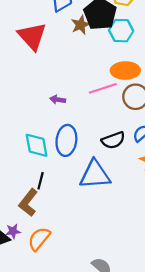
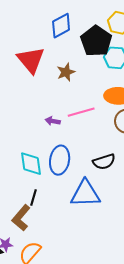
brown star: (81, 25) -> (66, 72), moved
pink line: (103, 88) -> (81, 112), moved

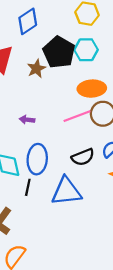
black pentagon: (96, 41) -> (59, 52), moved
pink line: (81, 112) -> (77, 116), moved
black line: (34, 197) -> (28, 187), moved

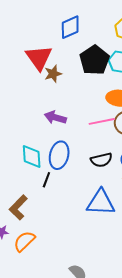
brown star: (36, 69) -> (53, 74), moved
purple arrow: (27, 120) -> (55, 117), size x1.5
blue triangle: (66, 191) -> (101, 202), moved

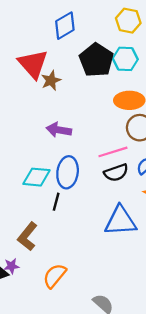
pink line: (102, 121) -> (113, 152), moved
cyan diamond: (32, 157) -> (37, 177), turned -75
orange semicircle: (24, 241) -> (55, 276), moved

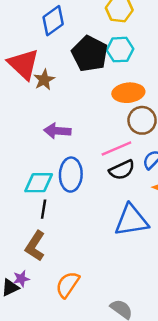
black line: (56, 202) -> (44, 209), moved

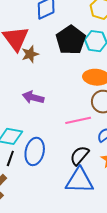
black semicircle: (122, 170) -> (80, 156), moved, turned 145
blue ellipse: (71, 175) -> (35, 151), moved

